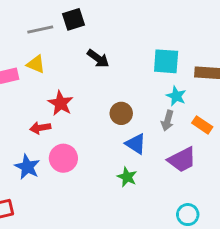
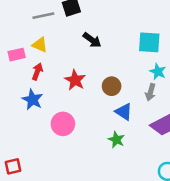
red star: (61, 103) -> (75, 80), moved
red arrow: (40, 128) -> (37, 72), moved, turned 119
blue star: (27, 167) -> (32, 100), moved

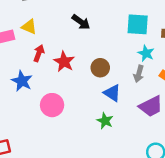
red arrow: (37, 72) -> (39, 53), moved

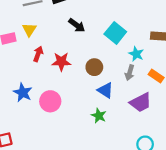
cyan square: (138, 24) -> (115, 33), moved, turned 35
yellow triangle: (29, 27) -> (29, 30), turned 40
red star: (64, 62) -> (61, 62), turned -30
blue star: (22, 81) -> (23, 92), moved

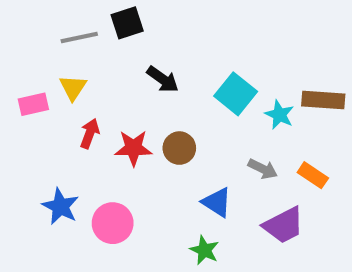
cyan star: (136, 54) -> (279, 115), moved
brown circle: (94, 67) -> (179, 148), moved
gray arrow: (130, 73) -> (263, 169), turned -80

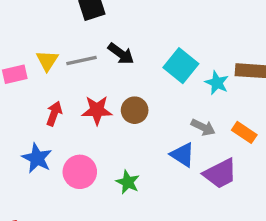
gray line: (79, 38) -> (82, 61), moved
red arrow: (90, 133) -> (54, 114), moved
blue triangle: (217, 202) -> (183, 155), moved
green star: (204, 250) -> (128, 182), moved

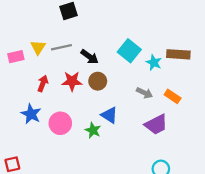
black arrow: (121, 54) -> (90, 57), moved
blue triangle: (183, 155) -> (109, 115), moved

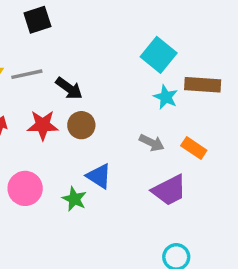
cyan square: (129, 51) -> (159, 55), moved

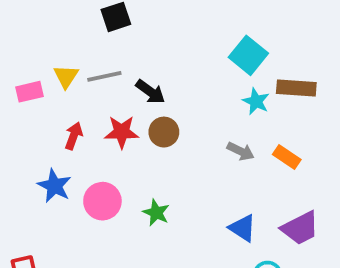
blue triangle: (99, 176) -> (243, 228), moved
purple trapezoid: (169, 190) -> (300, 228), moved

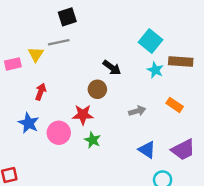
gray line: (104, 76) -> (59, 42), moved
black arrow: (150, 92) -> (112, 68), moved
red star: (122, 132) -> (83, 115), moved
gray arrow: (241, 151) -> (137, 111), moved, turned -42

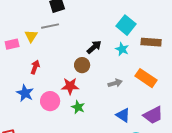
black arrow: (112, 68) -> (94, 47), turned -77
cyan star: (155, 70) -> (122, 49), moved
orange rectangle: (175, 105) -> (146, 78), size x1.5

